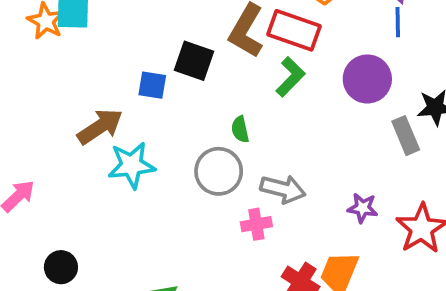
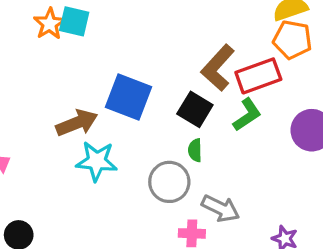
red rectangle: (294, 30) -> (258, 76), turned -51
black square: (194, 61) -> (195, 109), moved
blue square: (152, 85) -> (128, 97), size x1.8

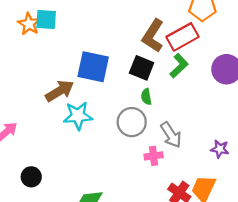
gray arrow: (221, 208) -> (171, 135), turned 40

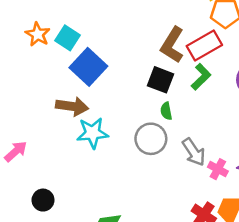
cyan square: (46, 20) -> (68, 38), moved, turned 30
blue square: (93, 67) -> (88, 67), moved, turned 32
brown arrow: (60, 91) -> (72, 106), turned 40
pink cross: (154, 156) -> (218, 169), moved, turned 36

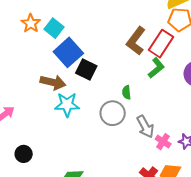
red rectangle: (204, 46) -> (161, 44), turned -32
black square: (161, 80) -> (86, 70), moved

